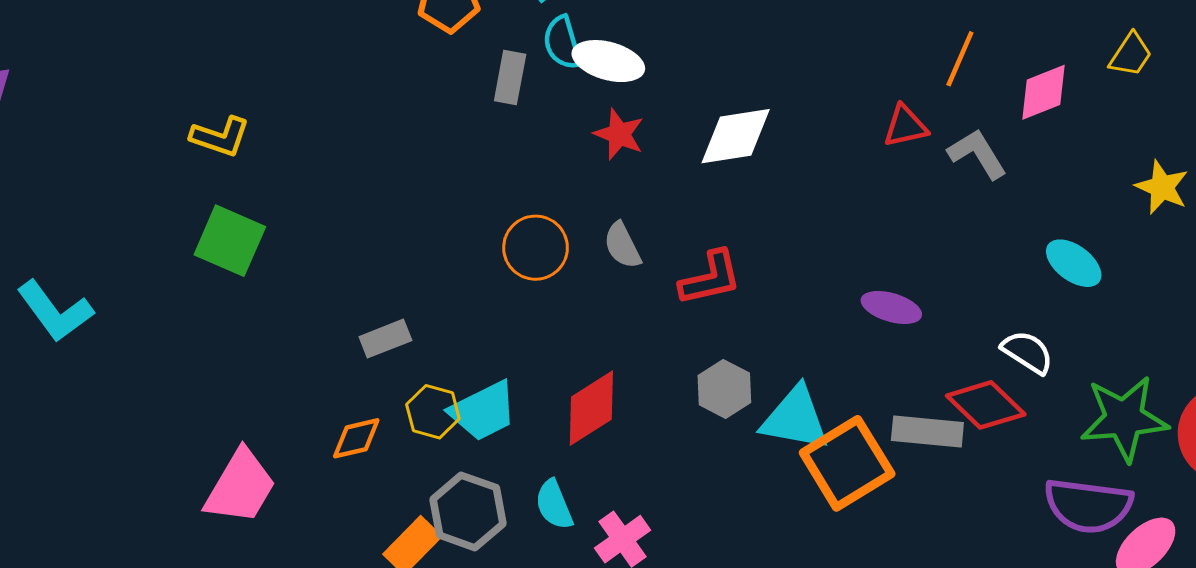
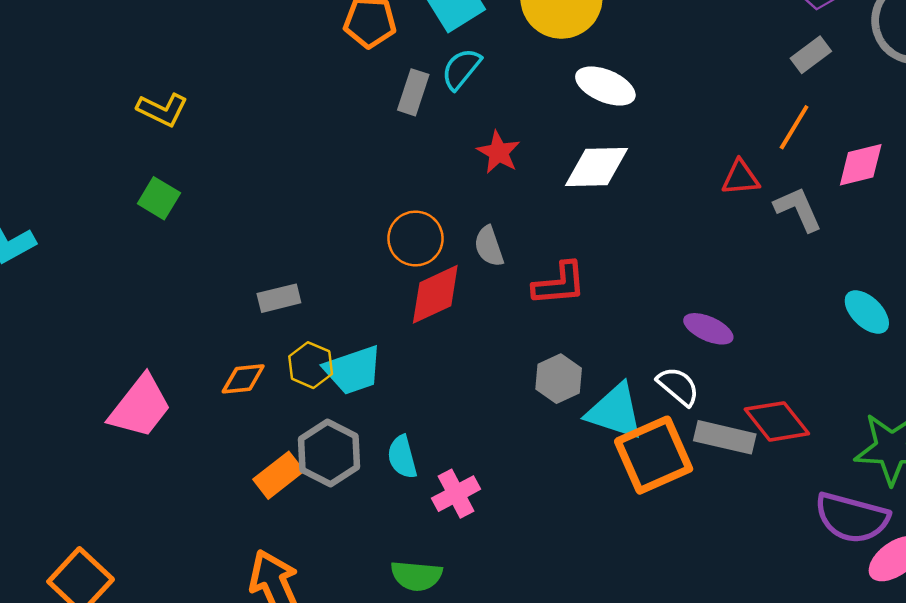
cyan semicircle: (562, 43) -> (461, 69), turned 48
white ellipse: (608, 61) -> (605, 86), moved
green square: (230, 241) -> (159, 198), size x0.7
white semicircle: (1027, 352) -> (678, 386), moved
red diamond: (591, 408) -> (435, 294), moved

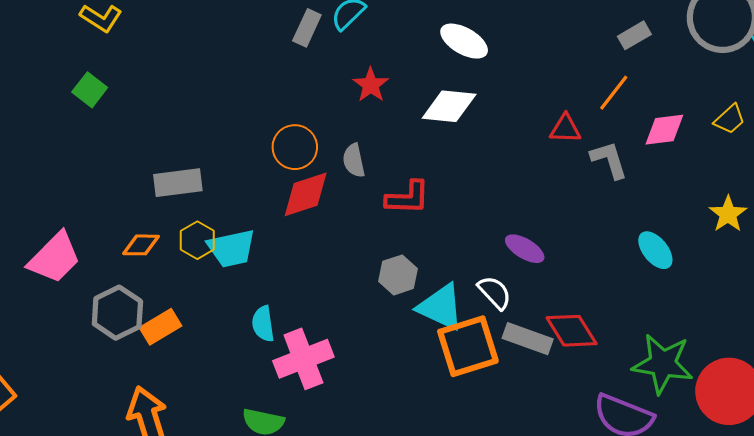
gray rectangle: (279, 298) -> (178, 183), size x1.4
gray hexagon: (329, 453) -> (117, 313), moved
pink cross: (456, 494) -> (303, 359), size x1.5

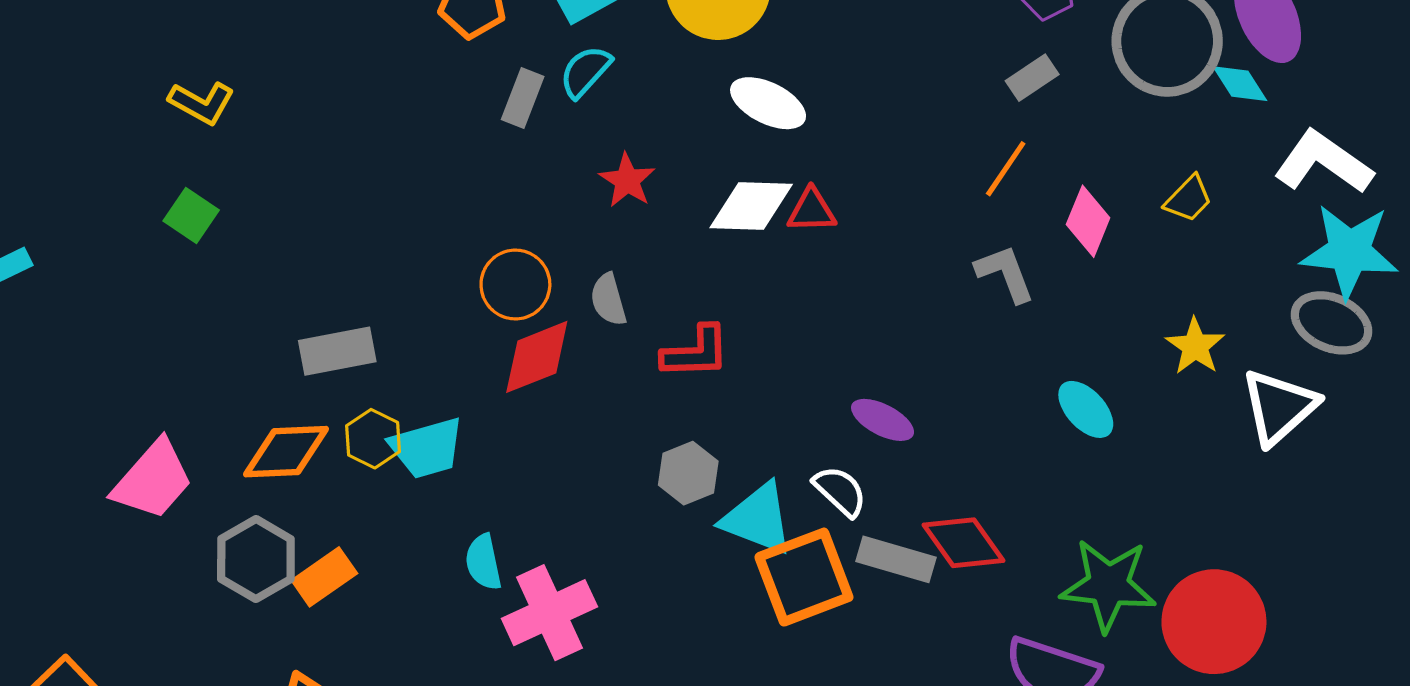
red triangle: (565, 129) -> (812, 211), moved
pink diamond: (664, 130) -> (1088, 221), turned -57
orange diamond: (141, 245) -> (286, 452), size x1.5

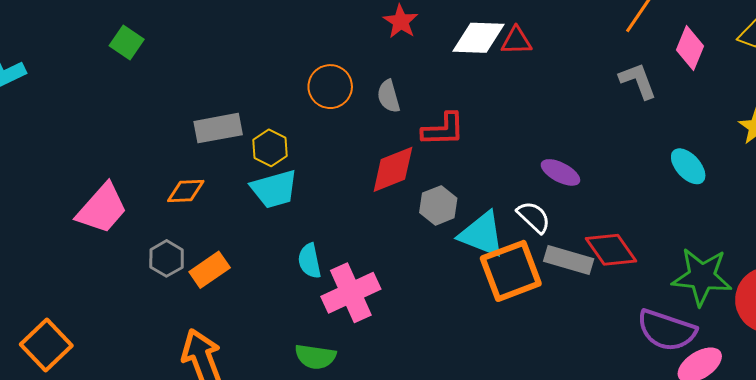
red diamond: (537, 357) -> (393, 169), moved
yellow hexagon: (373, 439) -> (270, 148), moved
orange diamond: (286, 452) -> (186, 191), size x0.7
gray hexagon: (256, 559) -> (167, 258), size x0.7

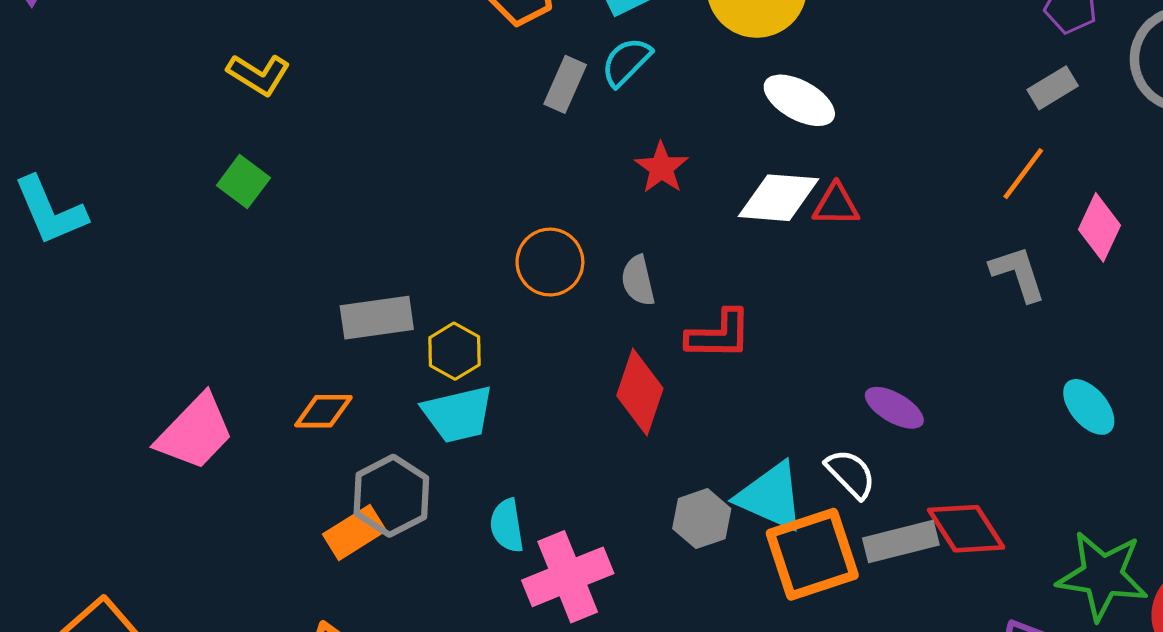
red diamond: (393, 169) -> (640, 392), turned -52
gray hexagon: (438, 205) -> (702, 519), moved
gray hexagon: (167, 258) -> (391, 496), moved, size x1.4
gray rectangle: (569, 260) -> (901, 541), turned -33

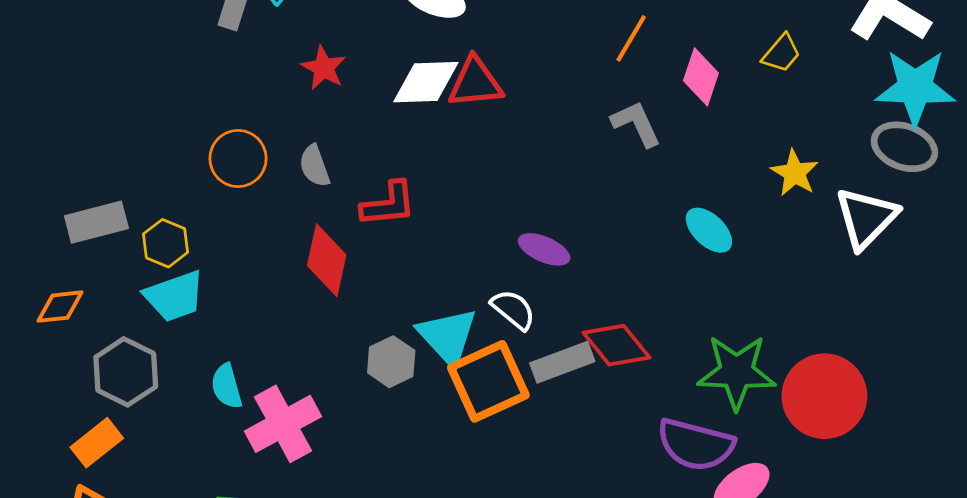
red triangle: (836, 205) -> (475, 83), size x1.4
cyan triangle: (771, 497) -> (448, 336), turned 30
orange rectangle: (354, 532) -> (97, 443), moved

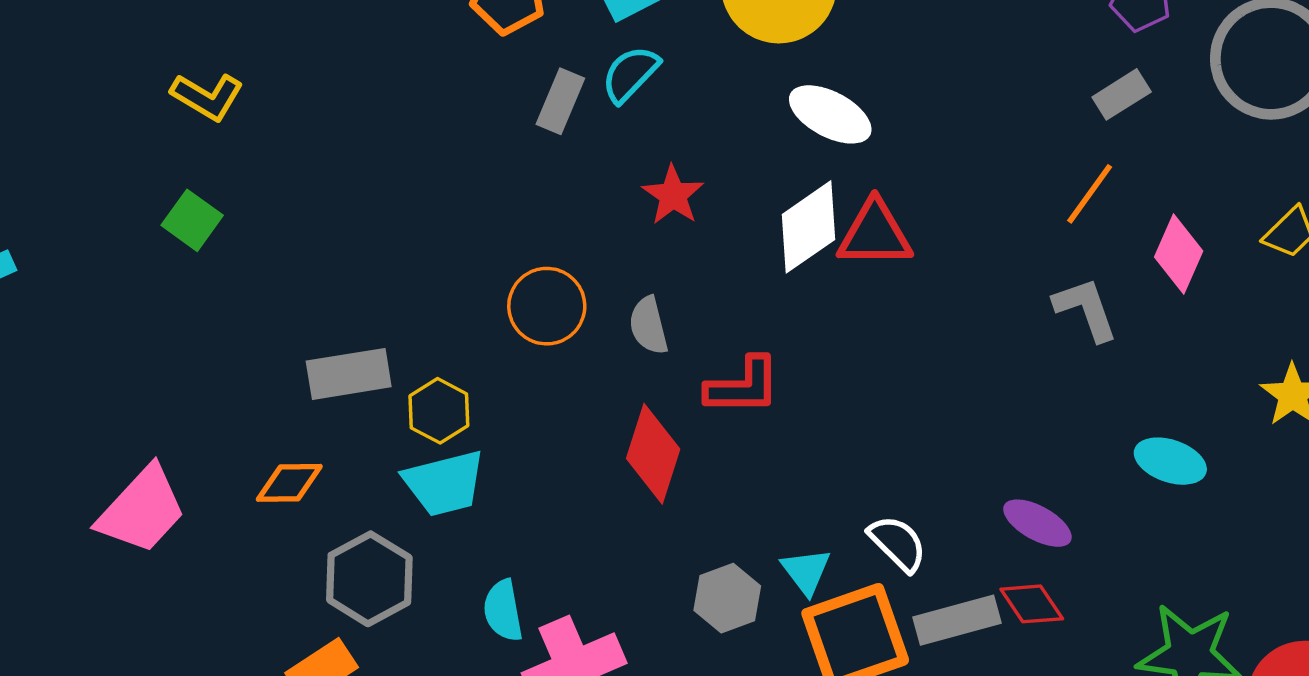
white diamond: (426, 82) -> (809, 227), turned -38
cyan ellipse: (709, 230) -> (1170, 461), turned -30
purple ellipse: (544, 249) -> (1037, 523), moved
cyan triangle: (448, 336) -> (806, 571), size x0.6
red diamond: (616, 345) -> (1032, 604), size x0.7

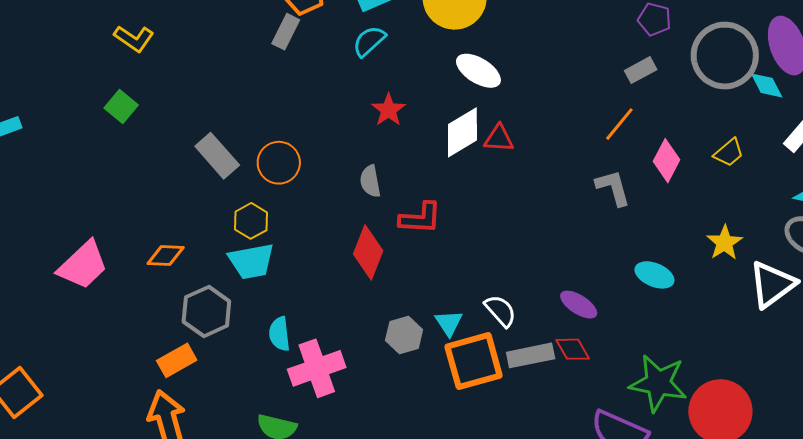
gray rectangle: (560, 101) -> (286, 32), moved
red triangle: (875, 234) -> (499, 138), size x0.7
orange circle: (547, 306) -> (279, 163), moved
gray rectangle: (349, 374) -> (217, 156), moved, turned 54

